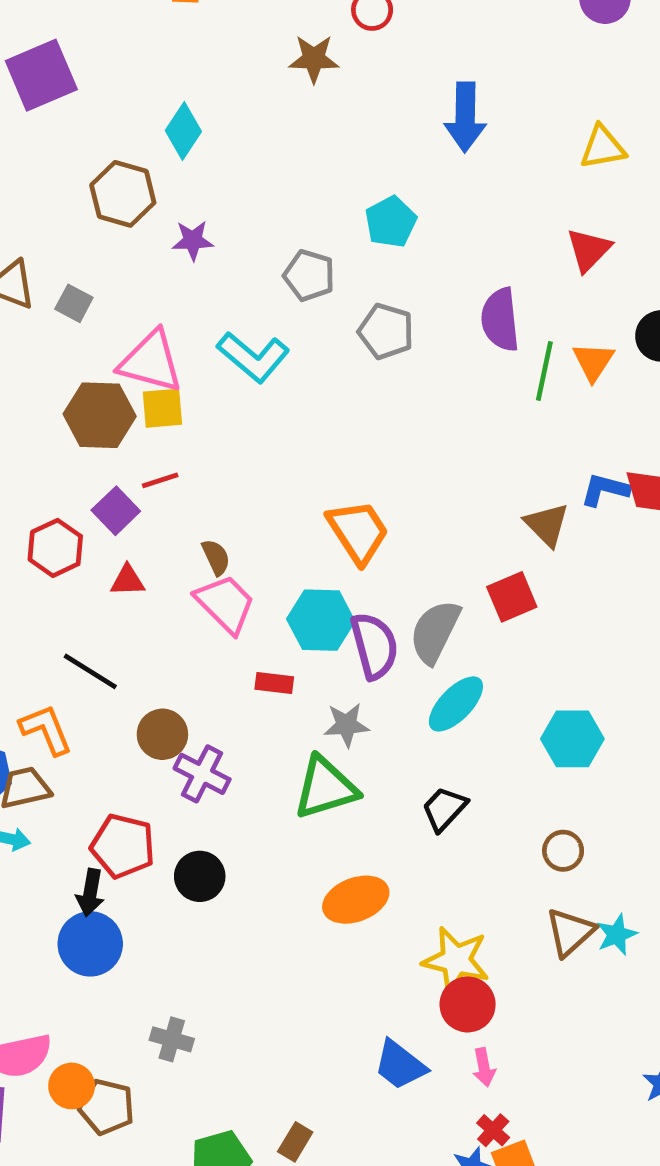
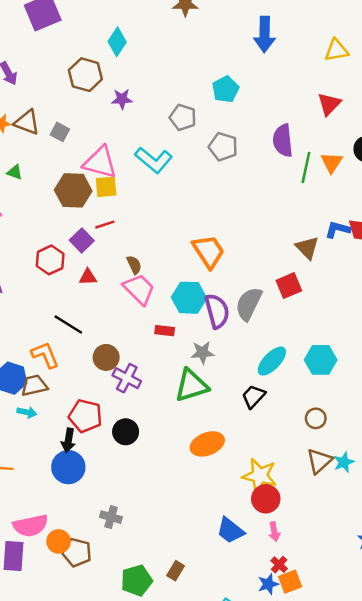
cyan ellipse: (456, 704) -> (272, 361), moved

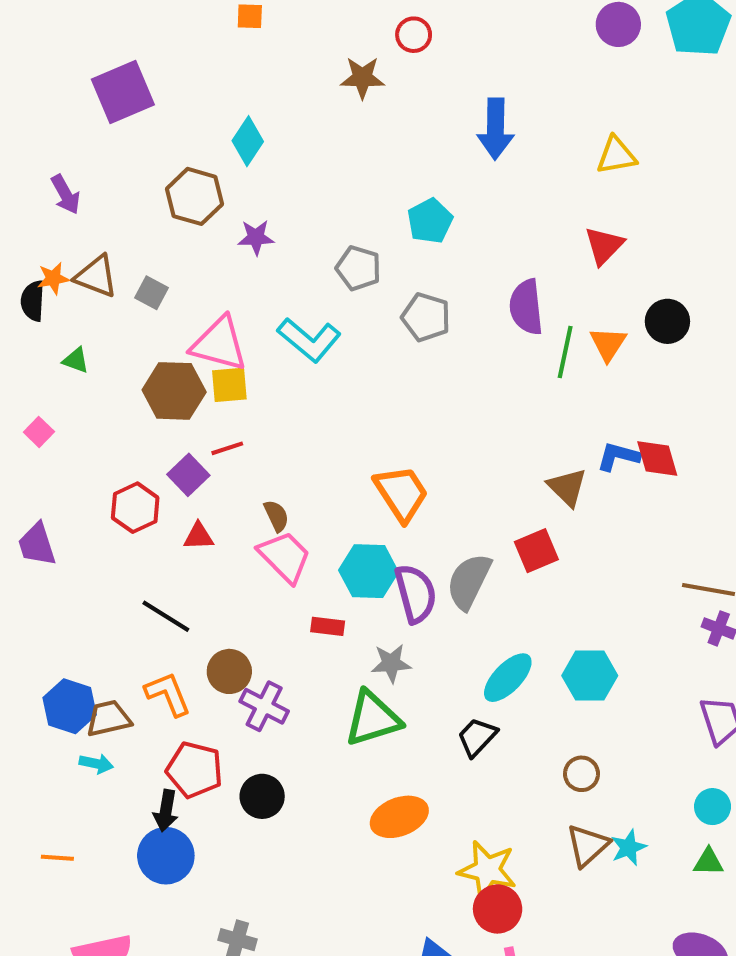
orange L-shape: (45, 355) -> (168, 694), moved

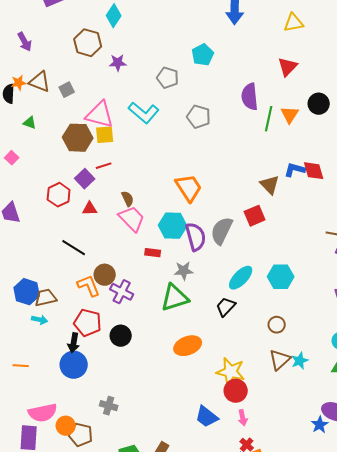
gray square: (152, 293) -> (67, 90), turned 35
gray pentagon: (426, 317) -> (199, 117), moved
orange L-shape: (168, 694) -> (89, 286), moved

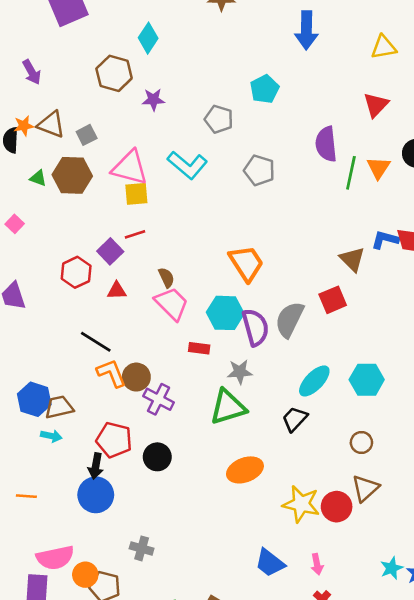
brown hexagon: (78, 138) -> (72, 175), moved
orange L-shape: (89, 286) -> (111, 373), moved
cyan star: (300, 361) -> (392, 568), moved
red circle: (236, 391) -> (337, 507), moved

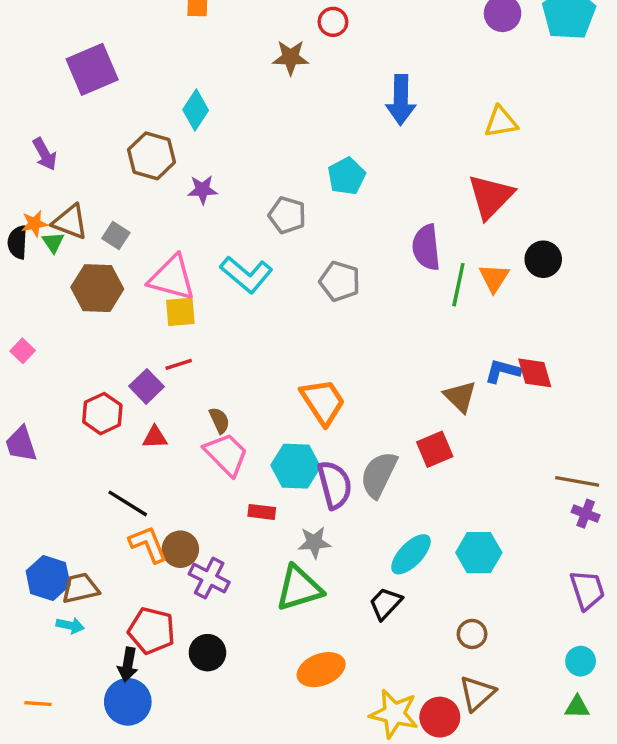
red triangle: (376, 105) -> (491, 196), size x1.4
gray square: (87, 135) -> (116, 235), turned -30
green triangle: (38, 178) -> (53, 242), moved, turned 36

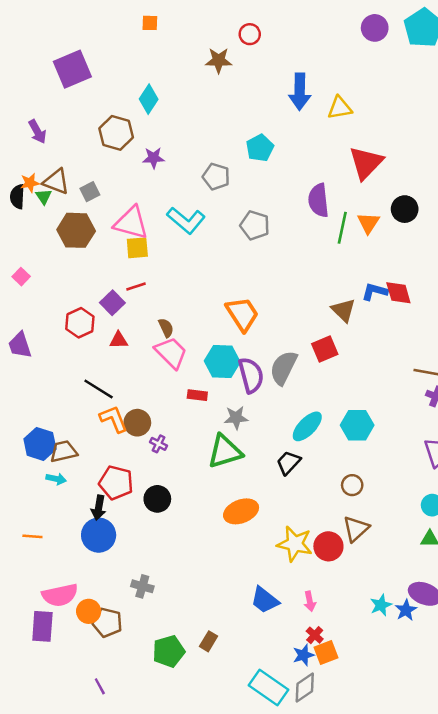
yellow triangle: (501, 122) -> (340, 108), moved
gray square: (116, 235) -> (90, 192), turned 30
purple cross: (209, 578) -> (159, 444), size x0.6

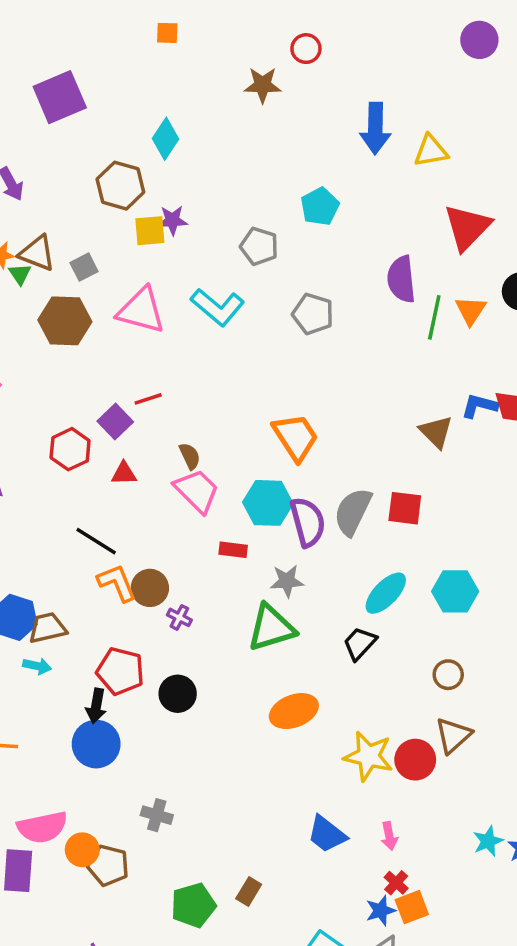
yellow square: (137, 248) -> (150, 231), moved
red square: (325, 349) -> (405, 508), moved, turned 30

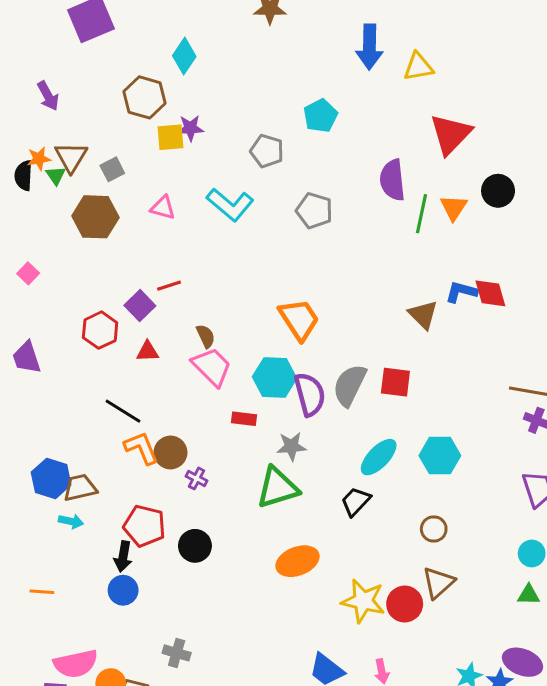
brown triangle: (37, 253) -> (71, 157), turned 40
pink triangle: (141, 310) -> (163, 208), size x0.6
blue circle: (96, 744) -> (123, 590), size x0.7

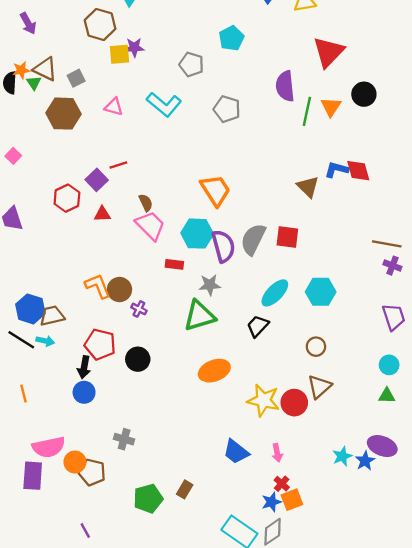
brown triangle: (71, 157) -> (45, 69), turned -35
black line: (123, 411) -> (21, 340), moved
orange line: (42, 592) -> (24, 393), turned 72

